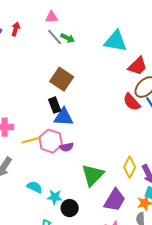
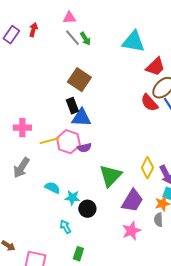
green arrow: (68, 38) -> (85, 39), turned 32

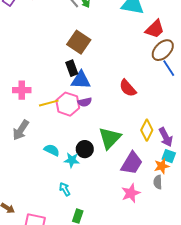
red semicircle: (149, 103) -> (128, 88), moved
purple semicircle: (84, 148) -> (85, 102), moved
black circle: (87, 209) -> (85, 149), moved

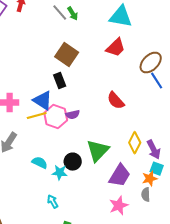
red trapezoid: (155, 29) -> (116, 48), moved
blue triangle: (81, 80) -> (43, 101), moved, turned 30

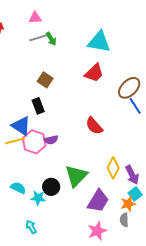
gray line: (60, 13) -> (38, 38), turned -66
brown square: (67, 55) -> (45, 80), size x0.7
cyan square: (157, 169) -> (135, 194), turned 32

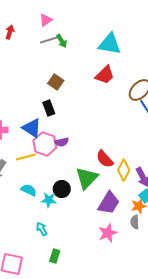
pink triangle: (35, 18) -> (46, 20), turned -32
red semicircle: (94, 126) -> (105, 159), moved
yellow line: (15, 141) -> (26, 157), moved

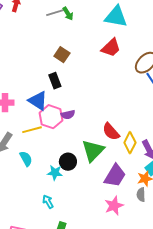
cyan semicircle: (29, 190) -> (26, 159), moved, turned 35

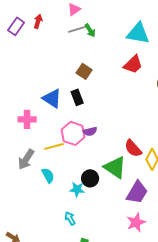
blue triangle: (38, 101) -> (52, 98), moved
green triangle: (93, 151) -> (115, 167), turned -40

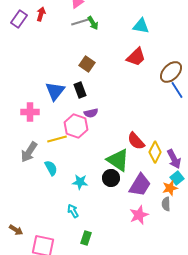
cyan triangle: (138, 33) -> (141, 26), size x0.7
blue triangle: (52, 98) -> (55, 91), turned 35
purple semicircle: (90, 131) -> (91, 113), moved
black circle: (90, 178) -> (111, 178), moved

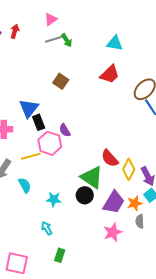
black rectangle: (80, 90) -> (39, 122), moved
purple semicircle: (91, 113) -> (65, 130), turned 72
orange star: (170, 188) -> (135, 203), moved

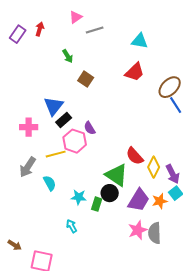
gray line: (54, 39) -> (95, 30), moved
green arrow: (67, 40) -> (68, 56), moved
black rectangle: (39, 122) -> (64, 120), turned 70
gray semicircle: (140, 221) -> (155, 233), moved, size x1.5
green rectangle: (60, 255) -> (97, 204), moved

